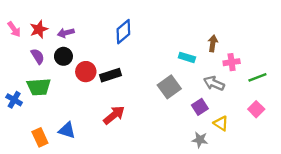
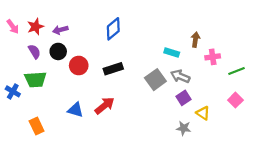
black rectangle: (110, 75) -> (113, 69), moved
gray arrow: (214, 83) -> (180, 76), moved
blue triangle: (67, 130) -> (75, 110), moved

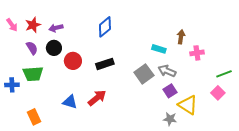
green line: (236, 71) -> (224, 74), moved
blue cross: (13, 91) -> (12, 85), turned -32
yellow triangle: (203, 113) -> (188, 105), size x1.5

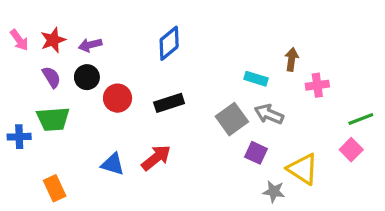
purple square: (170, 91) -> (256, 153), moved, turned -32

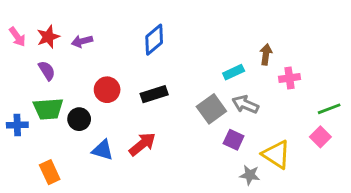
black circle: (87, 77) -> (79, 119), moved
cyan rectangle: (256, 79) -> (234, 72), turned -42

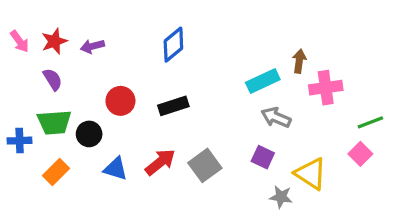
cyan rectangle: (234, 72) -> (263, 81), size x1.4
pink cross: (289, 78) -> (326, 88), size x1.4
gray square: (211, 109) -> (205, 165), moved
orange rectangle: (50, 172) -> (56, 172), moved, turned 70

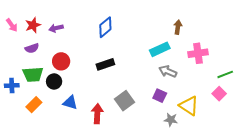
brown arrow: (299, 61) -> (178, 27), moved
purple semicircle: (53, 79) -> (32, 48), turned 104
red circle: (120, 101) -> (61, 61), moved
red arrow: (160, 162) -> (97, 114), moved, turned -48

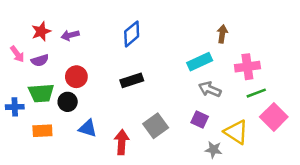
pink arrow: (12, 25) -> (17, 54), moved
green line: (225, 74) -> (256, 93), moved
pink square: (219, 94) -> (274, 117), size x1.5
orange rectangle: (34, 105) -> (42, 131), turned 42

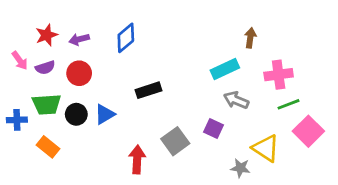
blue diamond: (132, 34) -> (126, 38), moved
red circle: (76, 77) -> (79, 73), moved
purple square: (200, 119) -> (214, 128), moved
blue triangle: (88, 128) -> (105, 114), moved, turned -48
orange rectangle: (42, 131) -> (48, 147), turned 42

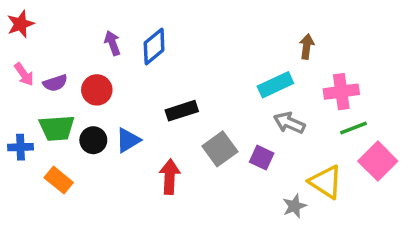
red star: (47, 35) -> (20, 24), moved
purple arrow: (79, 39) -> (112, 43), moved, turned 84
gray square: (175, 141) -> (220, 149), moved
red arrow: (137, 160) -> (170, 177), moved
gray star: (240, 168) -> (295, 206), turned -30

